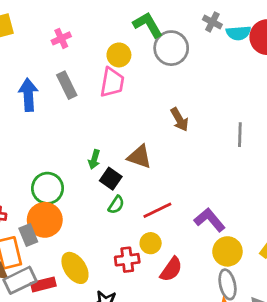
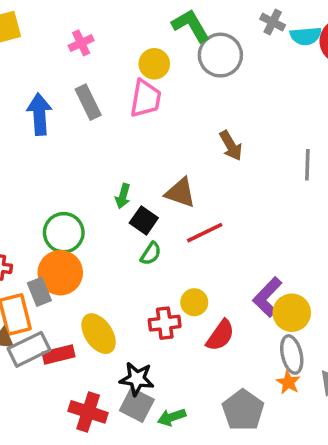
red line: (157, 210) -> (205, 233), moved
purple L-shape: (210, 220) -> (267, 297), moved, turned -96

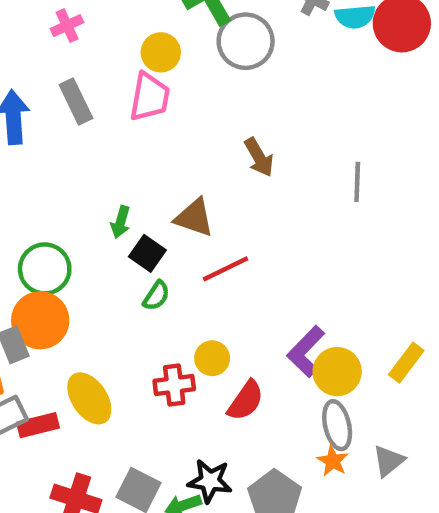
black star: (137, 379) -> (210, 481), moved

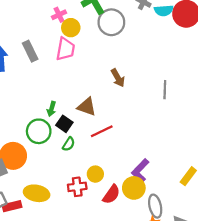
pink cross: (67, 26) -> (59, 15), moved
green circle: (45, 269) -> (39, 131), moved
yellow circle: (337, 372) -> (134, 188), moved
yellow ellipse: (89, 398) -> (37, 193), turned -45

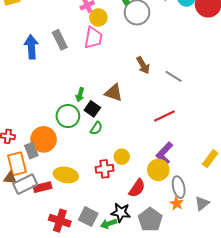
gray line: (165, 90) -> (174, 76), moved, turned -60
red line: (102, 131) -> (164, 116), moved
red semicircle: (111, 194) -> (137, 188), moved

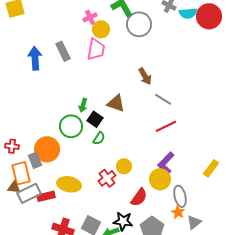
gray line: (174, 76) -> (163, 99), moved
red cross: (104, 169) -> (107, 178), turned -30
gray triangle: (202, 203) -> (194, 222), moved

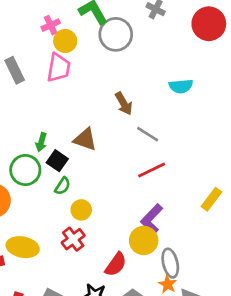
cyan semicircle: (188, 13) -> (181, 86), moved
yellow circle: (124, 166) -> (81, 210), moved
yellow rectangle: (211, 168) -> (211, 199), moved

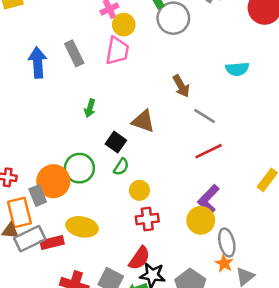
green arrow: (41, 142) -> (90, 108), moved
green circle: (25, 170) -> (79, 168), moved
red cross: (73, 239) -> (147, 219), moved, turned 30
red semicircle: (116, 264) -> (139, 258), moved

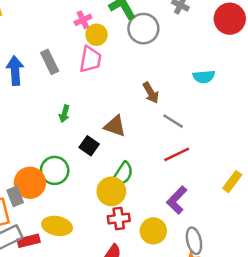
green semicircle: (121, 167) -> (122, 174), moved, size x1.5
yellow circle: (139, 190) -> (111, 191), size x1.5
yellow circle: (201, 220) -> (153, 231), moved

